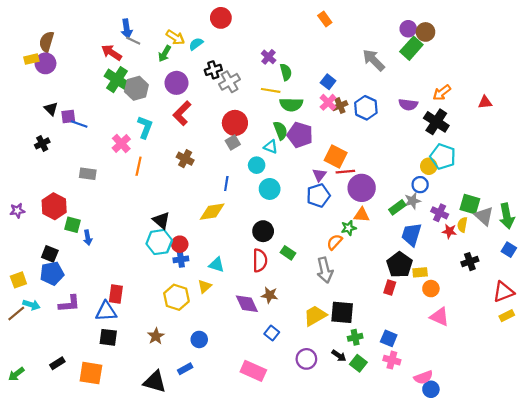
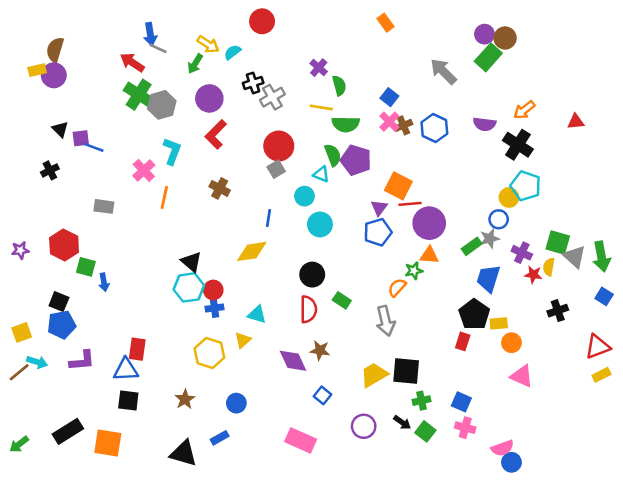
black rectangle: (57, 363) -> (68, 431), size x1.6

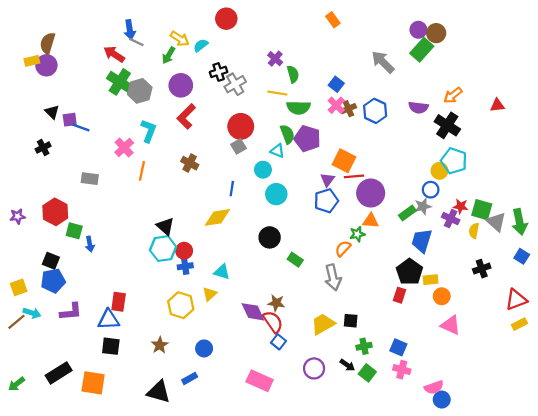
red star: (533, 275) -> (461, 206), moved
red semicircle: (308, 309) -> (273, 322), moved, turned -35
black square: (406, 371) -> (351, 321), size x0.6

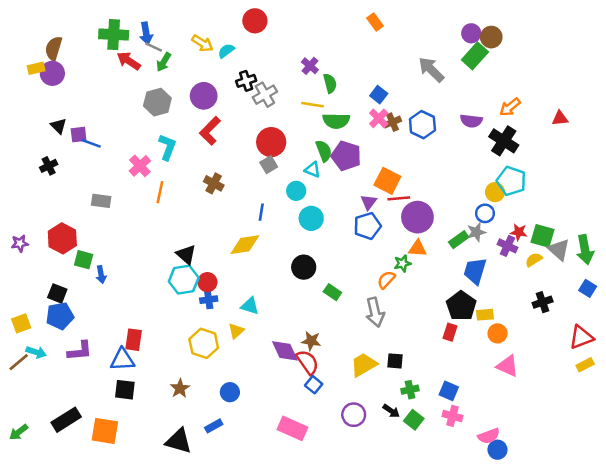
green arrow: (169, 55) -> (164, 62), moved
green cross: (120, 82) -> (114, 35), moved, turned -30
yellow semicircle: (474, 231) -> (534, 260), turned 48

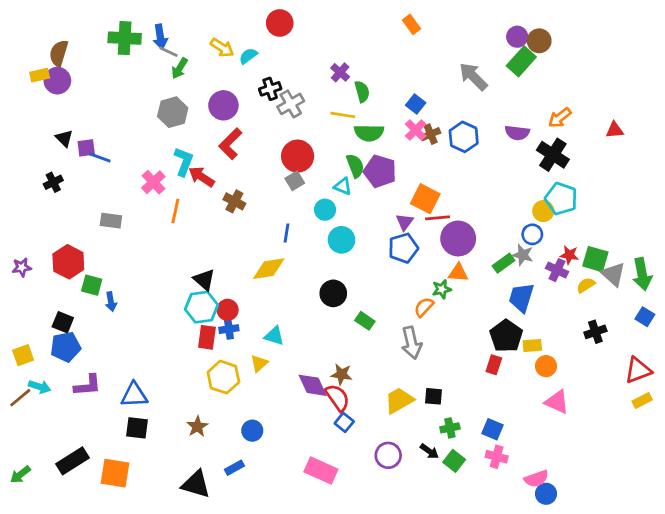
red arrow: (129, 61) -> (201, 177), moved
gray star: (476, 232) -> (523, 255), turned 30
red rectangle: (134, 340) -> (207, 337), moved

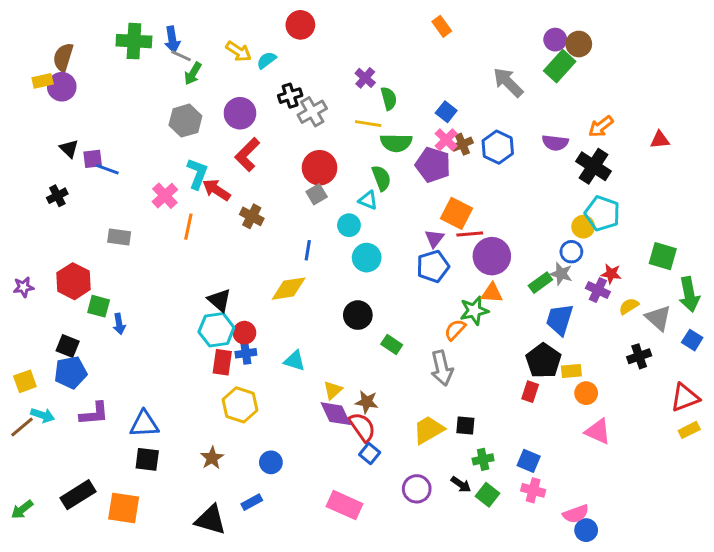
purple pentagon: (380, 171) -> (433, 165), moved
green square: (595, 259) -> (663, 256), moved
gray triangle: (613, 274) -> (658, 318), moved
green star: (442, 289) -> (474, 311), size x1.4
yellow triangle: (259, 363) -> (333, 390), moved

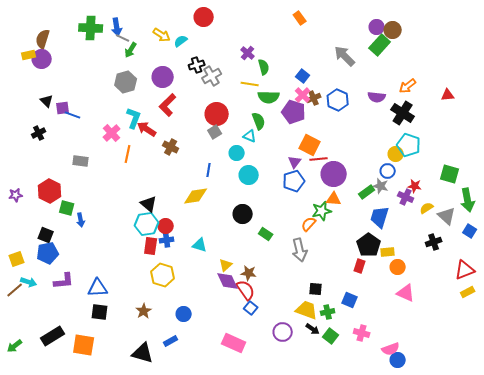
yellow trapezoid: (429, 430) -> (307, 310), moved, turned 50
blue square: (529, 461) -> (350, 300), moved

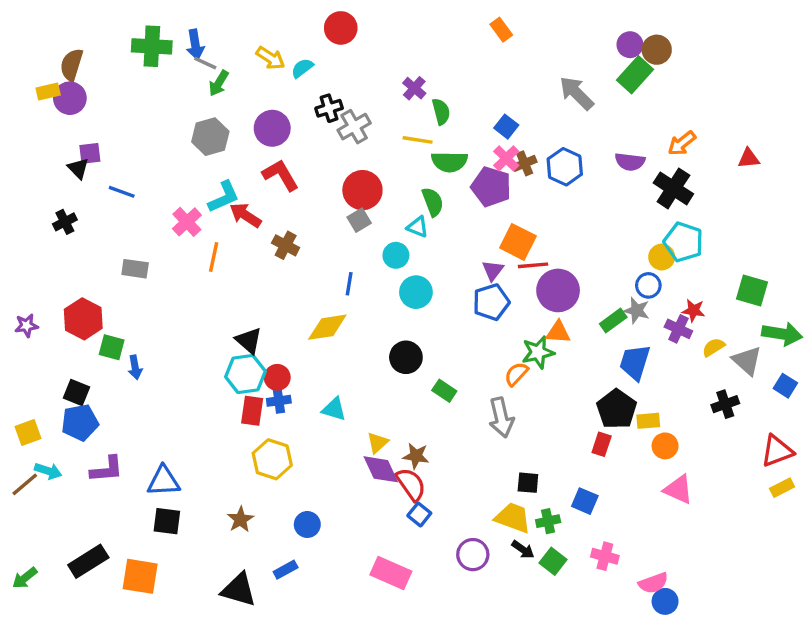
red L-shape: (168, 105) -> (281, 175), turned 105
purple square: (63, 108) -> (90, 153), moved
cyan L-shape: (134, 118) -> (224, 197), turned 45
green arrow: (468, 200) -> (782, 334), turned -70

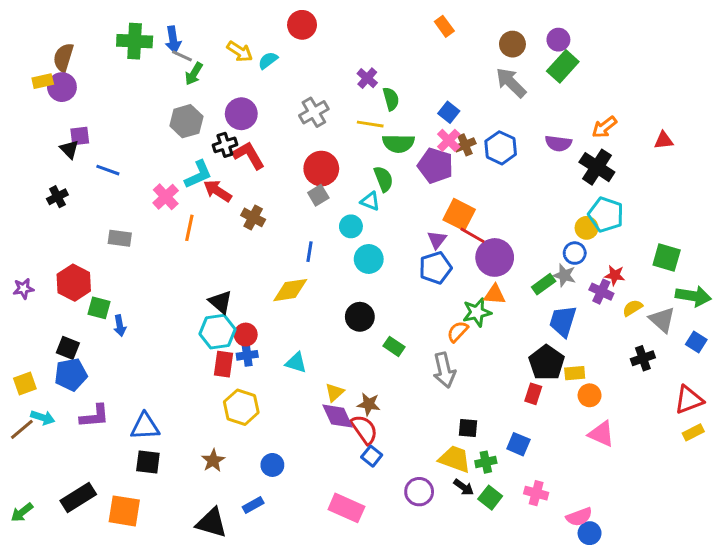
brown circle: (657, 50) -> (512, 44), moved
black cross: (329, 108) -> (225, 145), moved
red line: (533, 265) -> (472, 235), turned 35

